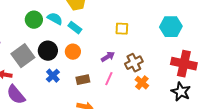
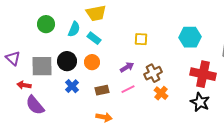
cyan semicircle: (55, 19) -> (74, 29), turned 84
green circle: (34, 20) -> (46, 24), moved
gray square: (23, 56) -> (42, 66), turned 35
pink line: (109, 79) -> (128, 89), turned 40

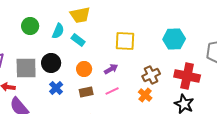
yellow square: (141, 39) -> (125, 41), size x1.5
orange circle: (92, 62) -> (84, 69), moved
brown cross: (153, 73) -> (151, 75), moved

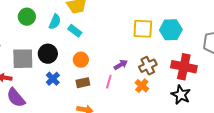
yellow square: (125, 41) -> (143, 29), moved
purple arrow: (111, 69) -> (121, 65), moved
pink line: (112, 91) -> (109, 82), turned -48

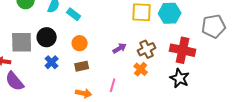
pink line: (109, 82) -> (113, 85), moved

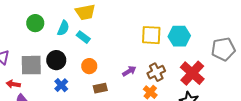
red cross: (183, 50) -> (192, 73), turned 30
brown rectangle: (82, 66) -> (100, 88), moved

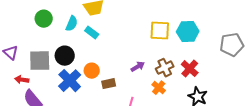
orange circle: (89, 66) -> (92, 71), moved
red cross: (192, 73) -> (190, 69), moved, size x0.7
blue cross: (61, 85) -> (70, 81), size x1.6

